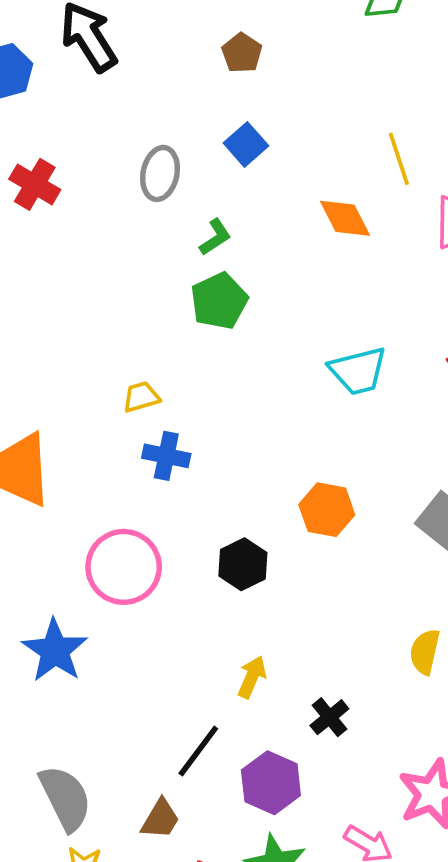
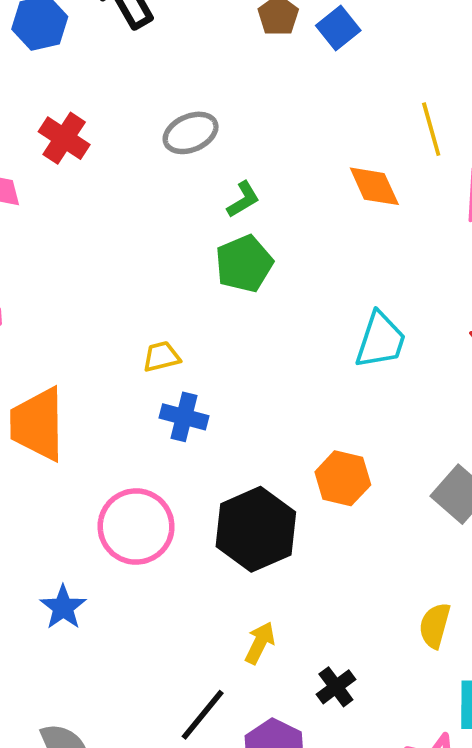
blue square: (246, 144) -> (338, 28), moved
gray ellipse: (160, 173) -> (191, 133), turned 52
cyan trapezoid: (358, 371) -> (380, 340), turned -60
black hexagon: (243, 564) -> (256, 529), size x1.6
blue star: (55, 651) -> (63, 607), size x0.7

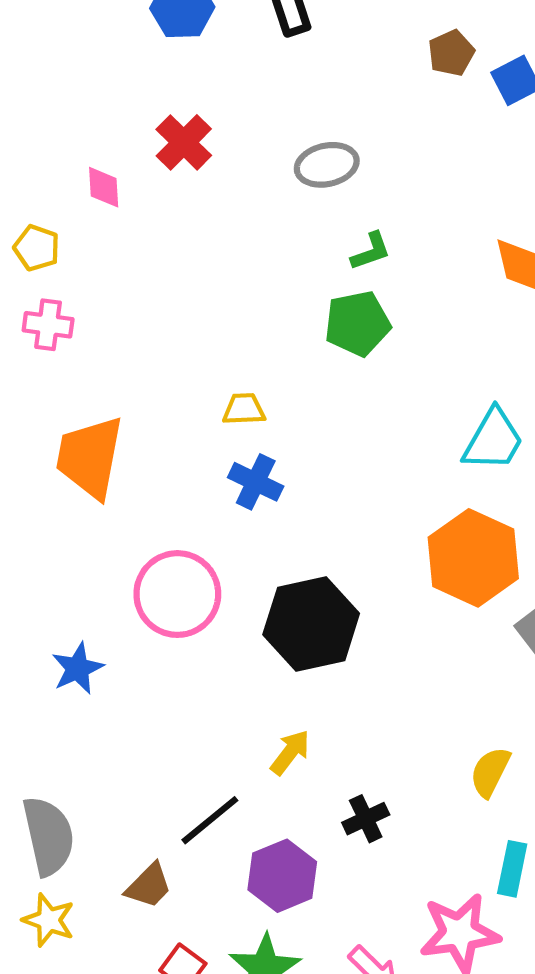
orange hexagon: (343, 478) -> (473, 558), moved, size x1.5

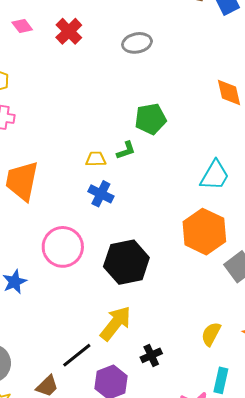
pink diamond: (104, 187) -> (22, 26), moved, turned -35
green L-shape: (371, 251) -> (126, 150), moved
yellow arrow: (290, 752) -> (116, 323), size x1.6

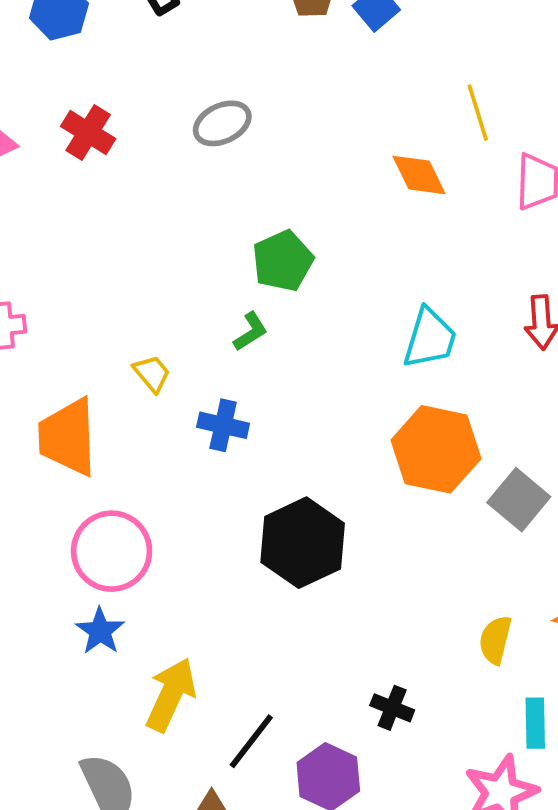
yellow trapezoid: (96, 159) -> (152, 373), moved, turned 65
pink circle: (63, 247) -> (112, 551), moved
yellow arrow: (116, 323) -> (171, 695), moved
black cross: (151, 355) -> (392, 708), turned -30

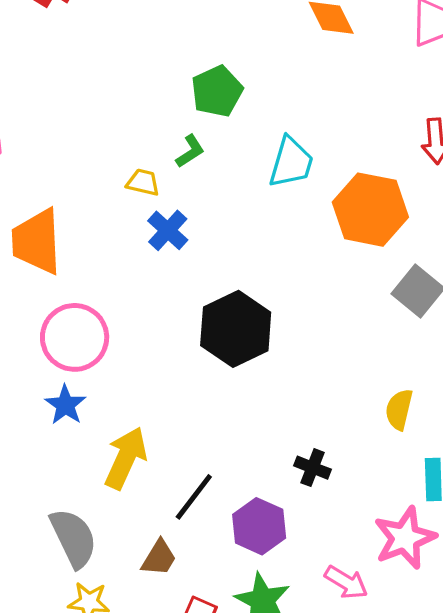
cyan trapezoid: (430, 338) -> (291, 162), moved
yellow trapezoid: (152, 373) -> (143, 182), moved, turned -36
blue cross: (223, 425) -> (168, 230), turned 30
orange hexagon: (436, 449) -> (370, 210), moved

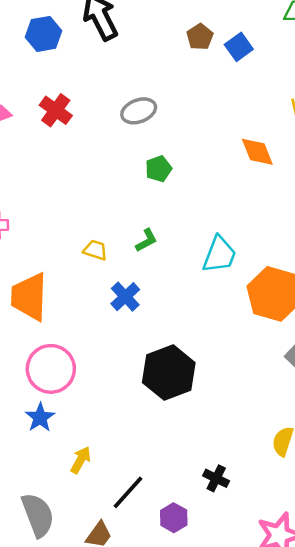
green pentagon: (217, 91) -> (158, 169), moved, size x0.7
yellow trapezoid: (143, 182) -> (95, 250), moved
yellow arrow: (126, 458) -> (81, 460), size x0.6
purple hexagon: (259, 526) -> (174, 518), size x0.7

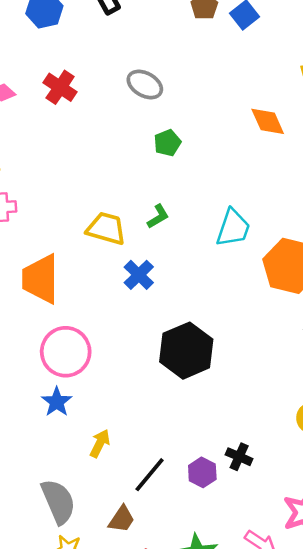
gray ellipse: (139, 111) -> (145, 84), turned 52
yellow trapezoid: (95, 250) -> (106, 228), size x1.6
purple hexagon: (174, 518) -> (202, 472), moved

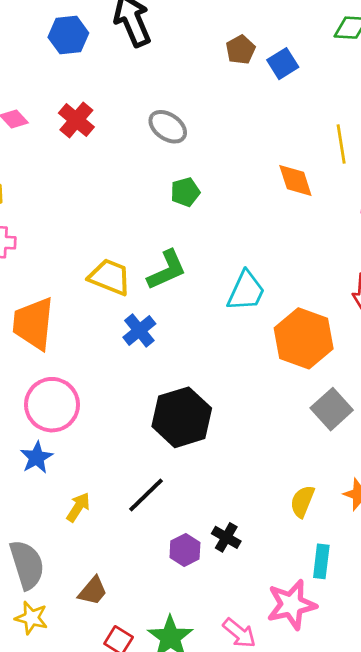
green L-shape: (158, 216) -> (167, 270), size x1.6
black line: (150, 475) -> (146, 495), moved

